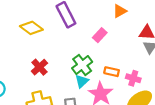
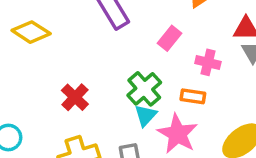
yellow diamond: (31, 28) -> (31, 32), moved
pink cross: (133, 78) -> (208, 62), moved

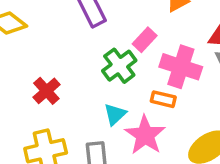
pink cross: (208, 62) -> (181, 67), size x1.6
green cross: (144, 89) -> (119, 66), moved

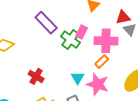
green cross: (119, 66) -> (70, 40), moved
orange rectangle: (163, 99) -> (102, 62), turned -40

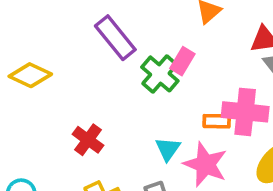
pink cross: (106, 41) -> (245, 112), moved
orange rectangle: (102, 62) -> (217, 121), turned 40

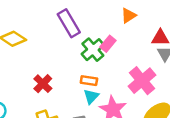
pink cross: (245, 112) -> (142, 81), turned 36
orange rectangle: (217, 121) -> (89, 81), moved

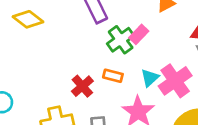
red cross: (43, 84) -> (82, 86), moved
cyan triangle: (91, 97) -> (150, 78), moved

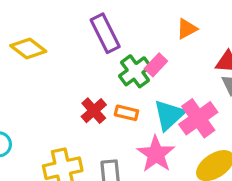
cyan triangle: (150, 78) -> (169, 115), size x1.5
red cross: (82, 86) -> (94, 111), moved

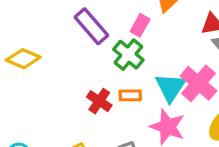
pink rectangle: (156, 65) -> (140, 25), moved

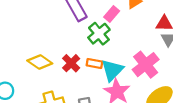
yellow diamond: (23, 59) -> (40, 62), moved
cyan triangle: (170, 87) -> (112, 70), moved

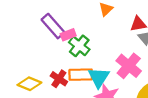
pink rectangle: (112, 14) -> (68, 35), moved, turned 40
orange rectangle: (94, 63) -> (81, 75), size x1.5

